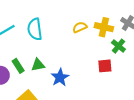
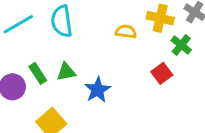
yellow semicircle: (80, 27) -> (126, 32), moved, turned 32
red square: (105, 66) -> (162, 73), turned -32

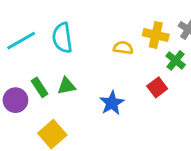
blue star: (98, 90) -> (112, 103), moved

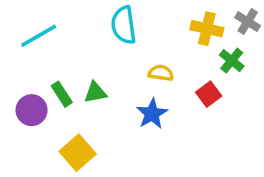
cyan semicircle: (62, 38) -> (124, 25), moved
yellow semicircle: (123, 48) -> (161, 73), moved

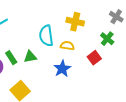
cyan semicircle: (124, 25) -> (46, 36), moved
yellow cross: (207, 29) -> (75, 22), moved

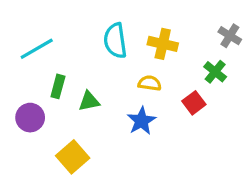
cyan semicircle: (46, 36) -> (115, 41), moved
green rectangle: (11, 58) -> (58, 86), moved, turned 48

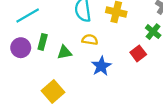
yellow semicircle: (150, 83) -> (90, 40), moved
purple circle: (30, 118) -> (21, 48), moved

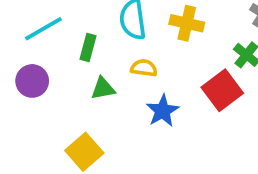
green rectangle: (43, 42) -> (88, 47), moved
red square: (138, 53) -> (222, 90), size x1.5

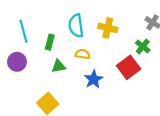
cyan line: (43, 29) -> (24, 31), turned -75

